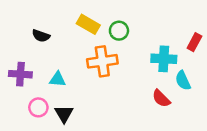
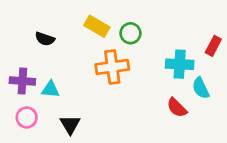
cyan triangle: (58, 79) -> (50, 89), moved
pink circle: (38, 107) -> (27, 117), moved

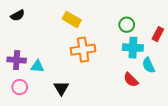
green circle: (130, 33) -> (127, 25), moved
black semicircle: (45, 39) -> (18, 15), moved, turned -48
black triangle: (70, 125) -> (61, 88), moved

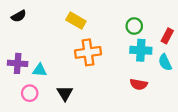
cyan semicircle: (149, 65) -> (165, 62), moved
red semicircle: (131, 80) -> (139, 84), turned -35
pink circle: (20, 87) -> (30, 93), moved

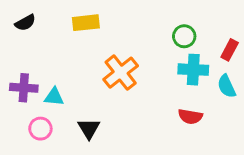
yellow rectangle: (76, 21) -> (86, 23), moved, turned -36
orange cross: (88, 52) -> (121, 73), turned -30

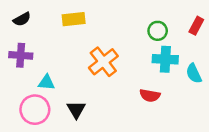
red rectangle: (230, 50) -> (196, 26), moved
purple cross: (24, 88) -> (21, 55), moved
red semicircle: (190, 116) -> (150, 95), moved
pink circle: (40, 129) -> (35, 110), size x1.5

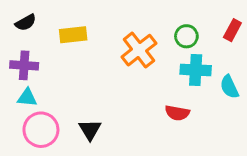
yellow rectangle: (74, 19) -> (73, 35), moved
orange cross: (103, 62) -> (139, 50), moved
cyan triangle: (46, 82) -> (27, 98), moved

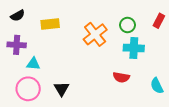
cyan semicircle: (229, 87) -> (157, 86), moved
cyan triangle: (27, 98) -> (33, 64), moved

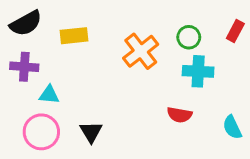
black semicircle: (18, 16) -> (26, 23), size x1.5

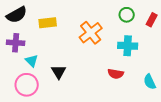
green circle: (189, 37) -> (127, 15), moved
cyan triangle: (49, 95) -> (32, 61), turned 40
black triangle: (91, 132) -> (59, 72), moved

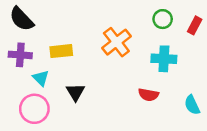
black semicircle: (17, 15) -> (22, 19), turned 75
yellow rectangle: (48, 23) -> (61, 51), moved

